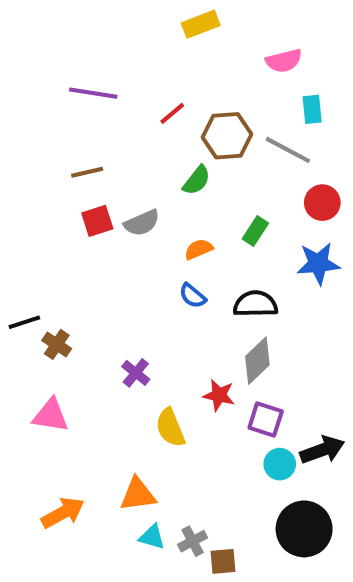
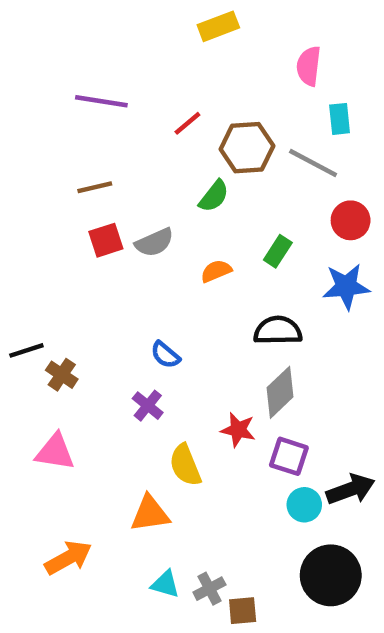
pink semicircle: (284, 61) -> (309, 66), turned 111
blue semicircle: (193, 296) -> (165, 355), moved
orange triangle: (138, 495) -> (150, 514), moved

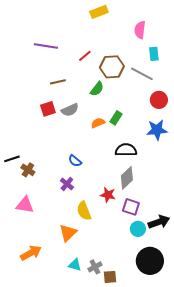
brown line: (95, 187) -> (58, 82), moved
green rectangle: (278, 251) -> (116, 118), moved
orange triangle: (150, 514) -> (68, 233), turned -36

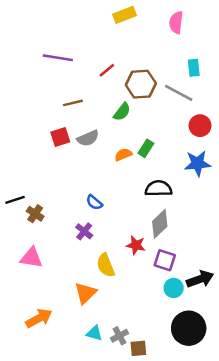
pink semicircle: (140, 30) -> (176, 22), moved

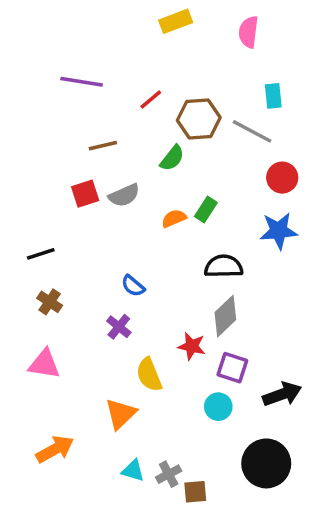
black line: (15, 200) -> (41, 254), moved
cyan circle: (174, 288) -> (218, 407), moved

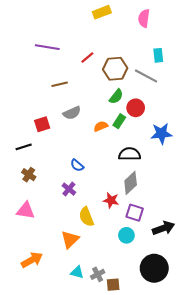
green semicircle: (172, 158) -> (116, 96), moved
red circle: (282, 178) -> (136, 108), moved
red square: (85, 194) -> (42, 124), moved

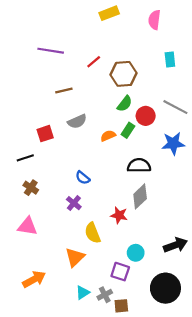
gray line: (146, 76) -> (175, 107), moved
purple square: (135, 213) -> (120, 272), moved
cyan triangle: (77, 272) -> (83, 293), turned -48

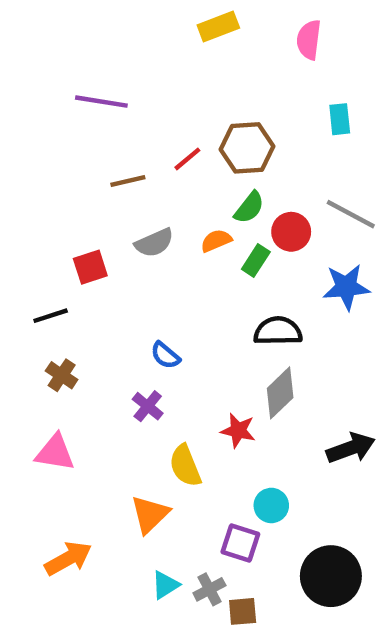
red line: (94, 62) -> (187, 159), moved
orange semicircle: (108, 136) -> (216, 241), moved
black arrow: (175, 245) -> (351, 448), moved

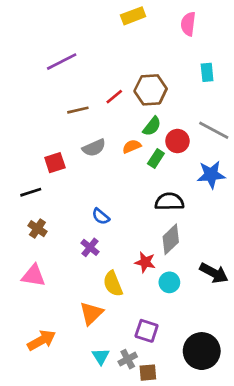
purple line: (101, 102) -> (62, 62), turned -36
black arrow: (351, 448) -> (214, 273), turned 48
cyan circle: (271, 505) -> (169, 282), moved
cyan triangle: (165, 585) -> (101, 356), turned -30

